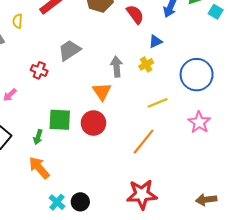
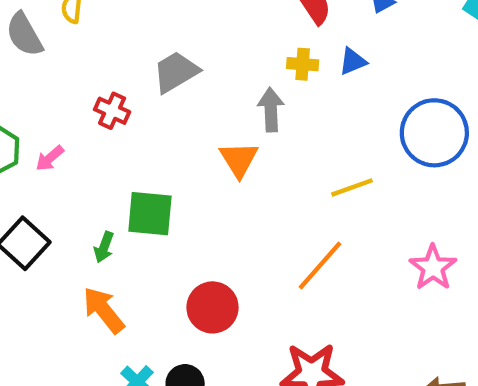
yellow cross: (146, 64) -> (303, 64), moved, turned 32
pink star: (199, 122) -> (433, 267), moved
red circle: (93, 123) -> (213, 307), moved

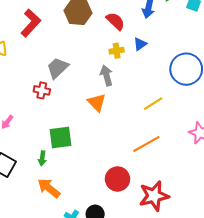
red cross: (112, 111) -> (42, 90), moved
orange line: (320, 266) -> (146, 144), turned 32
red circle: (213, 307) -> (118, 179), moved

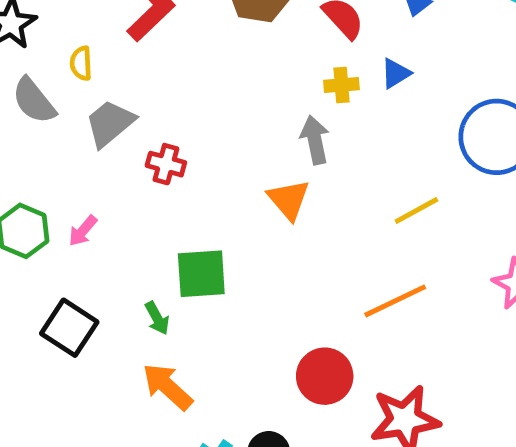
gray trapezoid: (58, 68) -> (110, 123), moved
green arrow: (42, 158) -> (157, 318), turned -40

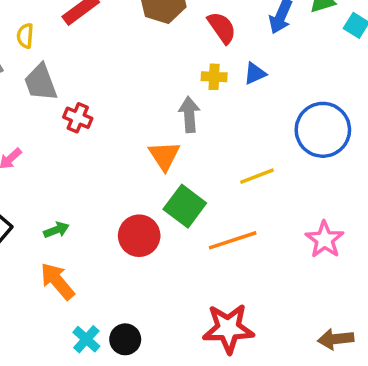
gray trapezoid: (110, 123) -> (41, 82), turned -78
green square: (201, 274) -> (185, 206), moved, turned 33
green arrow: (157, 318) -> (56, 230), turned -90
red circle: (325, 376) -> (139, 236), moved

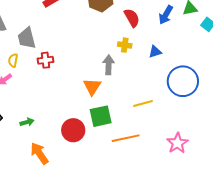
yellow semicircle: (25, 36) -> (13, 60), moved
blue triangle: (255, 73) -> (155, 52), moved
red cross: (78, 118) -> (45, 60), turned -35
green square: (185, 206) -> (101, 116), turned 35
orange arrow: (57, 281) -> (39, 153), moved

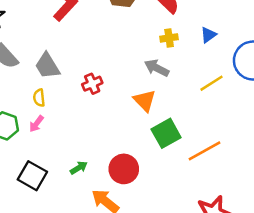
red cross: (45, 60) -> (92, 84), moved
gray arrow: (109, 65) -> (157, 68), turned -48
yellow line: (143, 103) -> (211, 83), moved
red circle: (73, 130) -> (124, 169), moved

